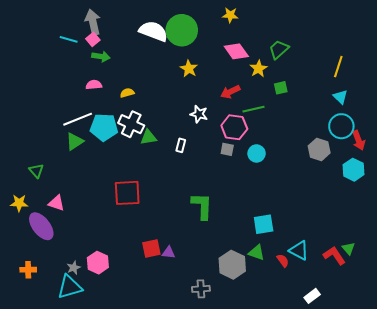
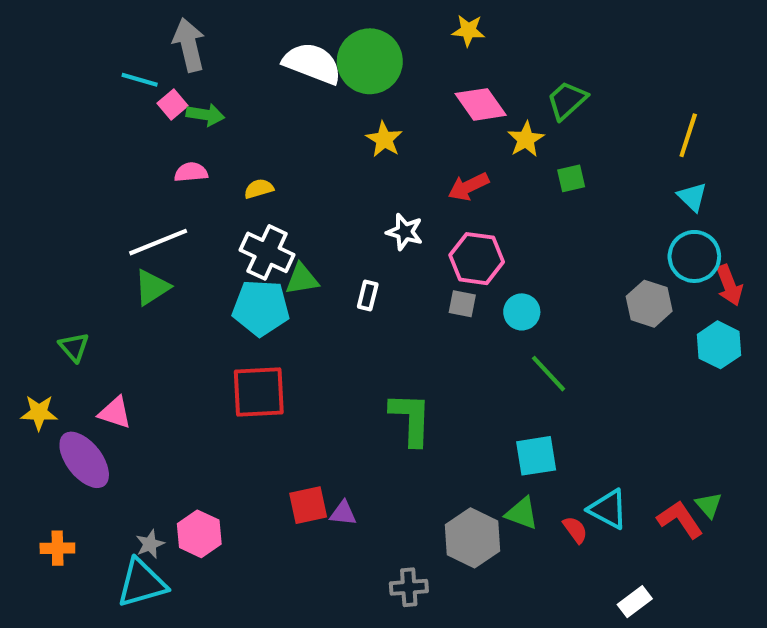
pink square: (93, 39) -> (173, 104), moved
green line: (253, 109) -> (548, 374), moved, turned 60
cyan pentagon: (104, 127) -> (261, 308), moved

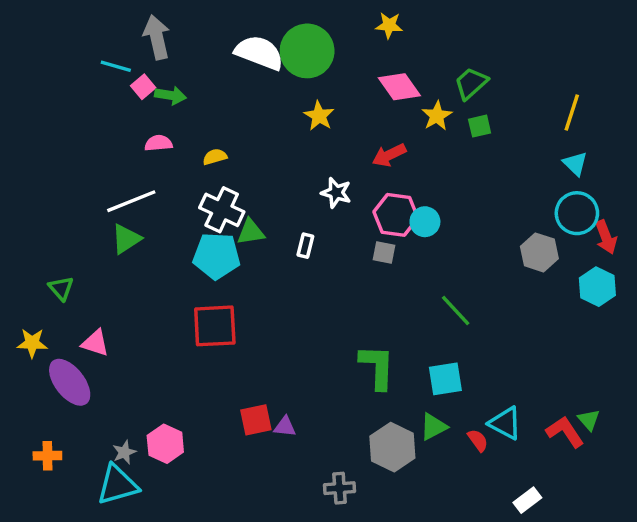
green square: (571, 178) -> (480, 126), moved
cyan circle: (522, 312) -> (425, 222), moved
green L-shape: (411, 419) -> (377, 367), moved
green triangle: (522, 513) -> (433, 427), turned -48

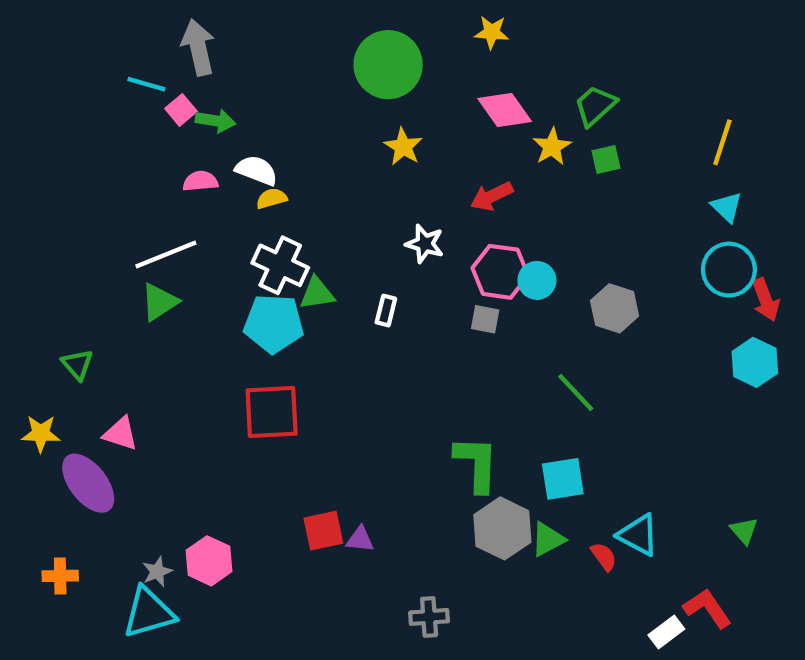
white semicircle: (259, 53) -> (256, 170), moved, size x0.7
gray hexagon: (539, 252) -> (615, 308), moved
red L-shape: (565, 432) -> (707, 608), moved
gray hexagon: (392, 447) -> (502, 528), moved

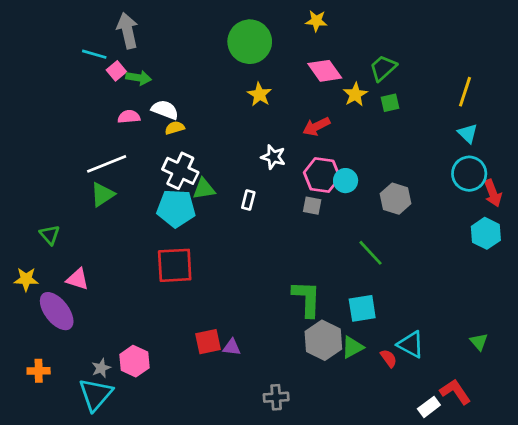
cyan triangle: (149, 613) -> (96, 394), turned -33

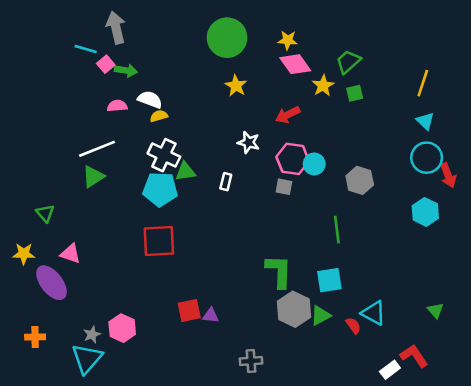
yellow star: (316, 21) -> (288, 40), moved
cyan hexagon: (486, 233) -> (425, 212), moved
green line: (371, 253) -> (337, 230), turned 36

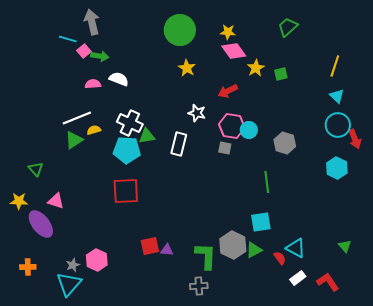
green trapezoid: (348, 62) -> (288, 27), moved
yellow semicircle: (159, 116) -> (94, 130), moved
white rectangle: (226, 182) -> (179, 144), size x1.6
green L-shape: (279, 271) -> (206, 256), moved
white rectangle: (390, 370) -> (298, 278), moved

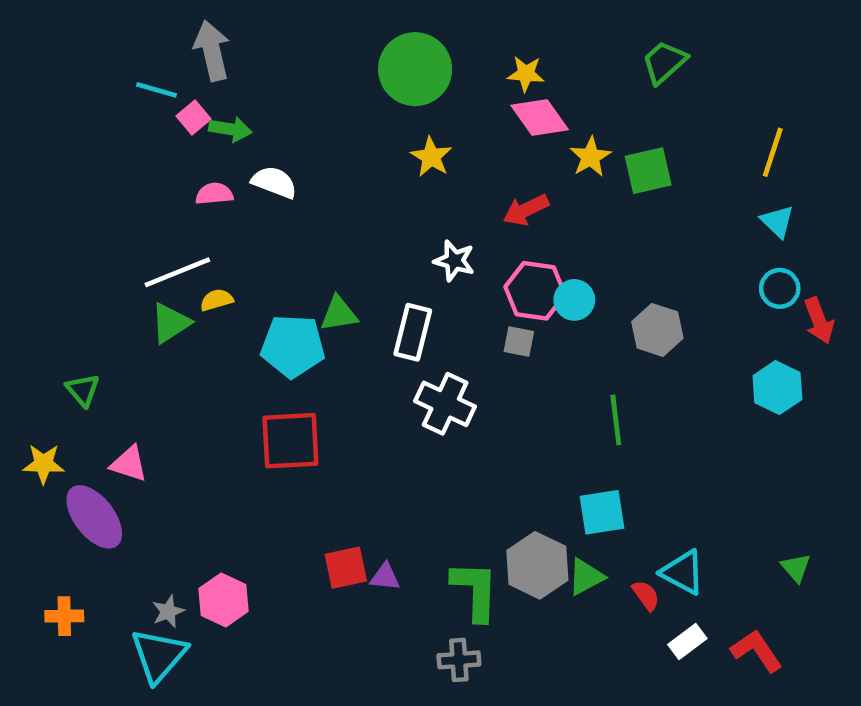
green square: (281, 74) -> (648, 171), size x1.5
white cross: (130, 123) -> (445, 404), moved
cyan circle: (338, 125) -> (780, 288), size x0.7

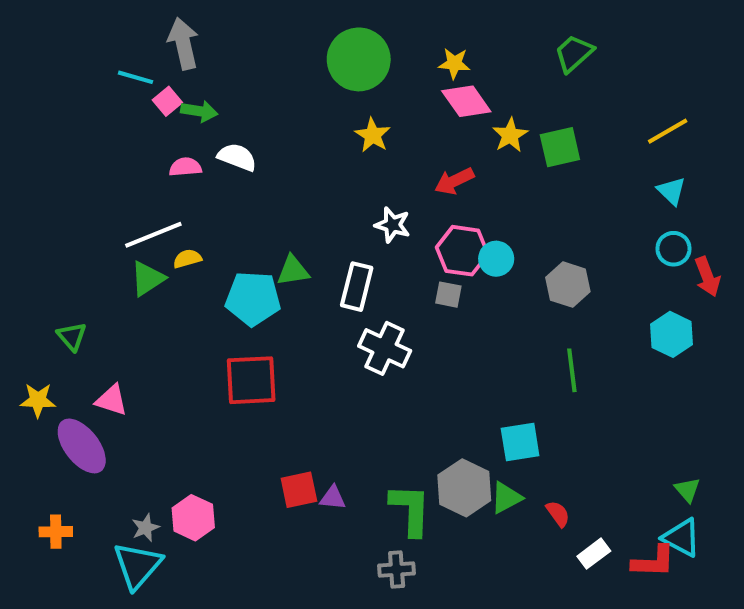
yellow line: (773, 152) -> (668, 131), turned 42
green line: (616, 420) -> (572, 370), moved
cyan triangle: (683, 572) -> (681, 538), moved
red L-shape: (757, 651) -> (654, 562), turned 126

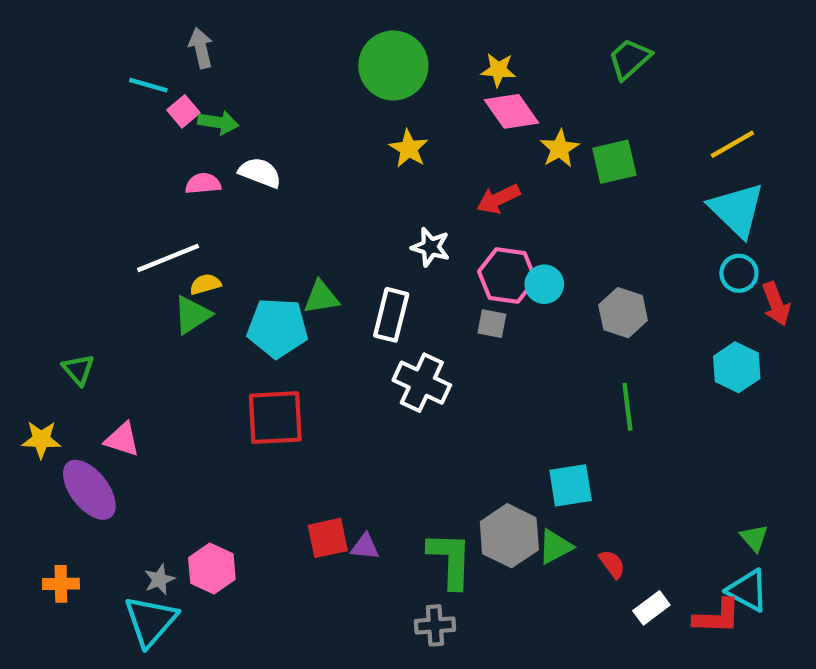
gray arrow: (183, 43) -> (201, 48), size x0.7
cyan triangle: (672, 191) -> (737, 210), size x1.8
green triangle: (147, 279) -> (192, 315), moved

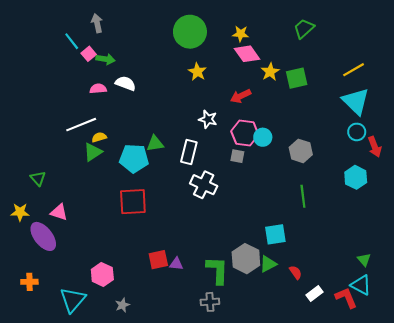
cyan line: (148, 85) -> (72, 41), turned 36
gray star: (159, 579) -> (122, 305), moved
red L-shape: (717, 617) -> (346, 298), turned -115

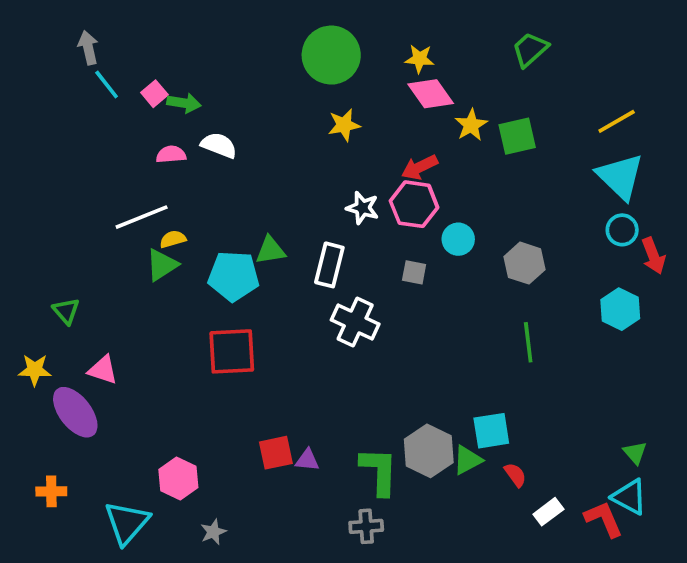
gray arrow: (97, 23) -> (88, 48), moved
cyan line: (72, 41) -> (107, 85), moved
yellow star: (197, 72) -> (344, 125), turned 30
pink hexagon: (245, 133) -> (414, 204), moved
cyan square: (275, 234) -> (491, 431), moved

